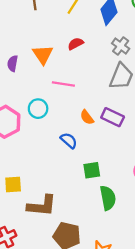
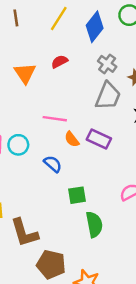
pink line: (63, 84) -> (55, 119), moved
cyan circle: (38, 109) -> (18, 145), moved
brown L-shape: (42, 206) -> (24, 233), turned 68

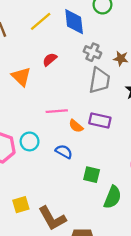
yellow line: (59, 19) -> (41, 21), turned 30
blue diamond: (95, 27) -> (74, 22), turned -32
green square: (77, 195) -> (92, 175), turned 35
green semicircle: (94, 224) -> (113, 197), turned 45

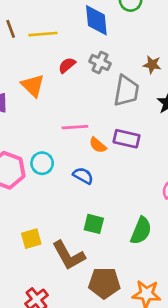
yellow line: (41, 21) -> (43, 34), moved, turned 35
gray cross: (92, 52) -> (100, 62), moved
green square: (92, 175) -> (94, 224), moved

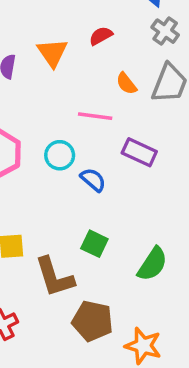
gray cross: (100, 62) -> (165, 31), moved
purple rectangle: (126, 139) -> (139, 152), moved
orange semicircle: (98, 145) -> (126, 84), moved
cyan circle: (42, 163) -> (60, 155), moved

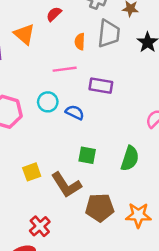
orange semicircle: (126, 84) -> (80, 42), turned 56

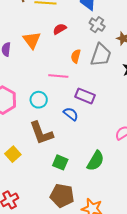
blue semicircle: (75, 112) -> (71, 114), moved
green square: (87, 155) -> (60, 162), moved
yellow square: (32, 172) -> (13, 154), turned -35
brown L-shape: (66, 185) -> (41, 133), moved

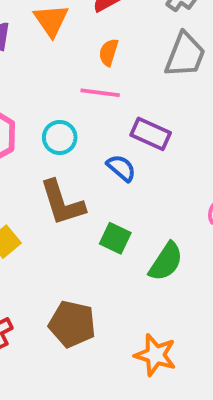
orange semicircle: (76, 56) -> (109, 52), moved
green square: (60, 162) -> (115, 238), moved
brown pentagon: (62, 196) -> (72, 324), moved

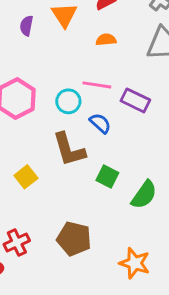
orange semicircle: (109, 52) -> (106, 40), turned 66
pink line: (100, 93) -> (97, 85), moved
blue semicircle: (121, 168) -> (100, 123), moved

